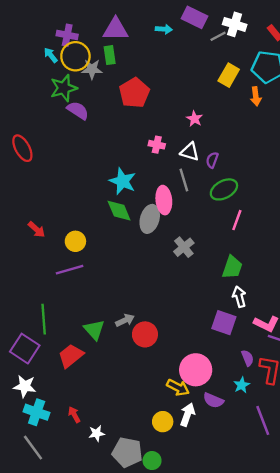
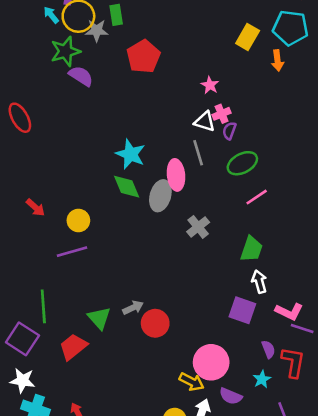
pink cross: (157, 145) -> (222, 114), moved, turned -35
pink line: (237, 220) -> (257, 197), turned 36

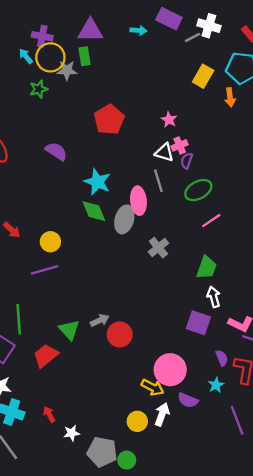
green star: (65, 51) -> (39, 89), size x0.7
red pentagon: (143, 57) -> (109, 120), moved
purple semicircle: (81, 76) -> (56, 151), moved

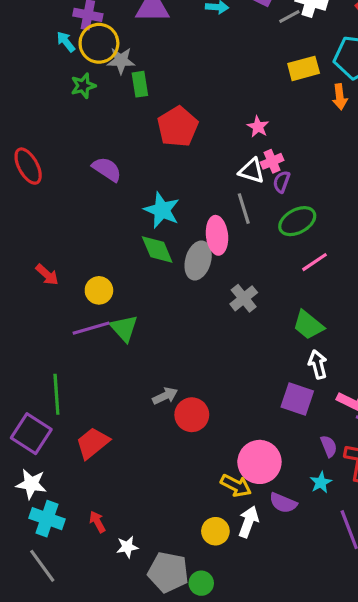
green rectangle: (84, 56) -> (140, 84), moved
yellow rectangle: (203, 76) -> (304, 68), turned 45
green trapezoid: (207, 268) -> (308, 325), turned 110
green triangle: (69, 330) -> (124, 328), moved

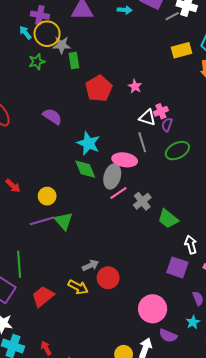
pink star: (258, 127) -> (135, 86), moved
pink ellipse: (217, 235) -> (125, 160), turned -75
pink line: (315, 262) -> (118, 193), moved
green trapezoid: (308, 325) -> (168, 219), moved
yellow arrow: (236, 486) -> (78, 287), moved

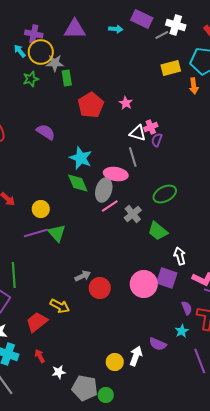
green ellipse: (177, 151) -> (165, 194), moved
yellow arrow: (78, 287) -> (60, 306), moved
red trapezoid: (43, 296) -> (37, 322), moved
pink circle: (153, 309) -> (144, 284), moved

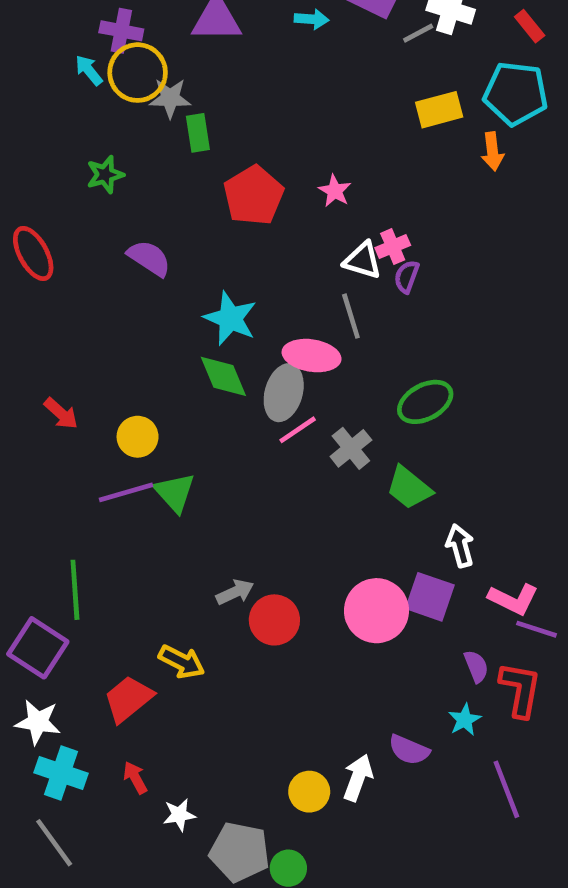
green star: (31, 79) -> (105, 175), moved

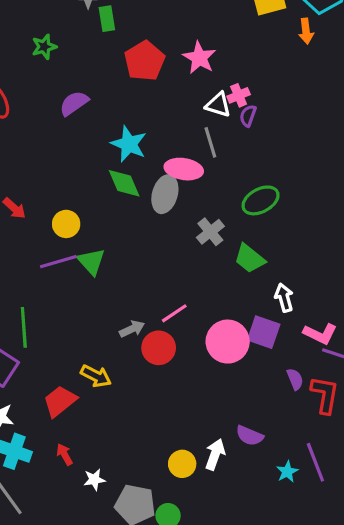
pink star: (335, 191) -> (199, 58), size x1.5
purple semicircle: (149, 258) -> (74, 103), turned -68
pink line: (298, 430) -> (174, 313), moved
cyan star: (465, 720) -> (287, 472), moved

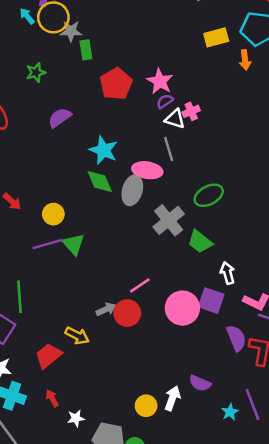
purple semicircle: (248, 116) -> (165, 101), moved, turned 36
gray cross: (210, 232) -> (169, 220), size x1.4
gray arrow: (132, 329) -> (106, 309), moved
purple semicircle: (295, 379) -> (236, 338), size x1.5

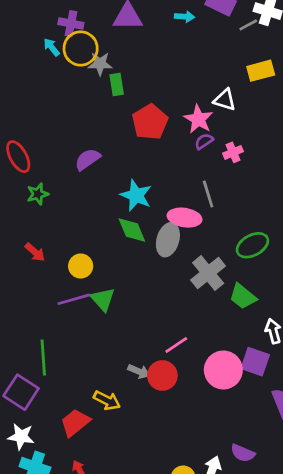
green star: (36, 73) -> (38, 194), moved
white triangle: (175, 119) -> (225, 100), moved
gray arrow: (106, 309) -> (139, 371), turned 48

